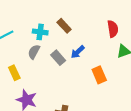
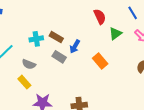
brown rectangle: (64, 26) -> (56, 37), moved
gray semicircle: (34, 52) -> (29, 64), moved, turned -80

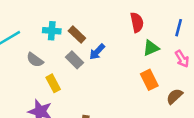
blue line: (133, 13) -> (179, 28), turned 32
orange rectangle: (100, 61) -> (149, 80), moved
yellow rectangle: (24, 82) -> (53, 83), moved

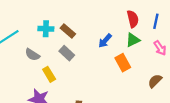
red semicircle: (137, 22) -> (133, 19), moved
blue arrow: (97, 52) -> (105, 41), moved
orange rectangle: (149, 80) -> (123, 63), moved

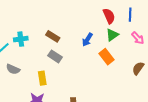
cyan cross: (46, 29) -> (21, 39), moved
gray semicircle: (32, 55) -> (13, 69), moved
yellow rectangle: (49, 74) -> (42, 78), turned 32

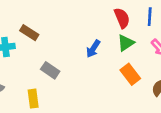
brown rectangle: (53, 36) -> (29, 33), moved
orange rectangle: (107, 57) -> (130, 74), moved

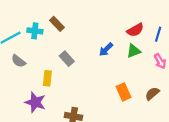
red semicircle: (122, 18) -> (135, 30), turned 70
orange rectangle: (130, 74) -> (124, 92), moved

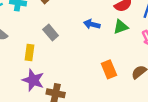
blue arrow: (106, 49) -> (92, 24), turned 56
purple star: (35, 102) -> (33, 80), moved

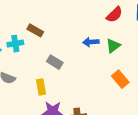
green triangle: (121, 27) -> (113, 46), moved

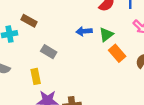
orange rectangle: (120, 79) -> (117, 53), moved

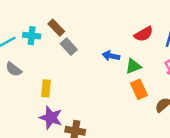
gray rectangle: (49, 52) -> (69, 47), moved

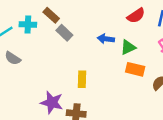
yellow rectangle: (46, 88) -> (82, 79), moved
orange rectangle: (139, 89) -> (135, 69), turned -48

